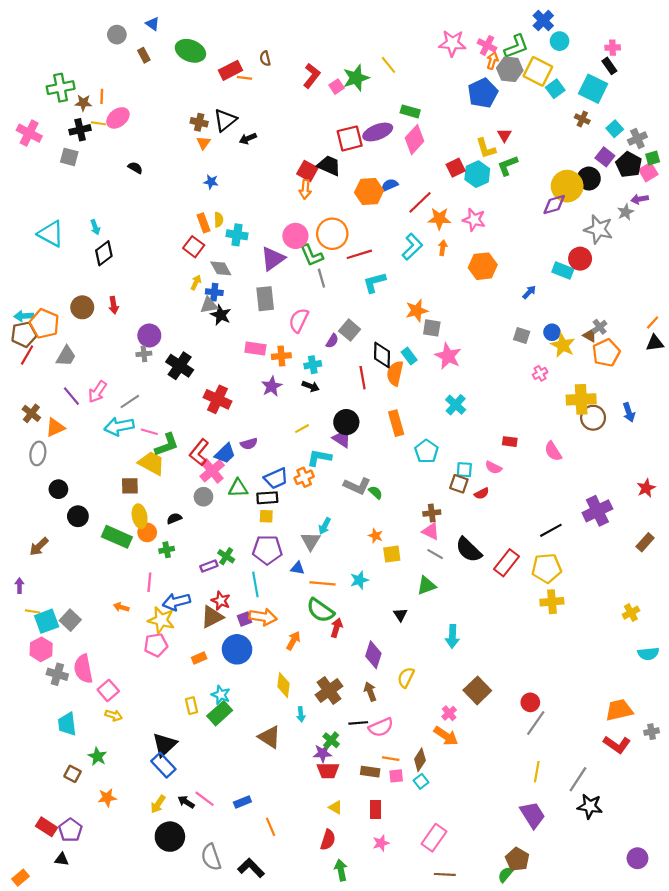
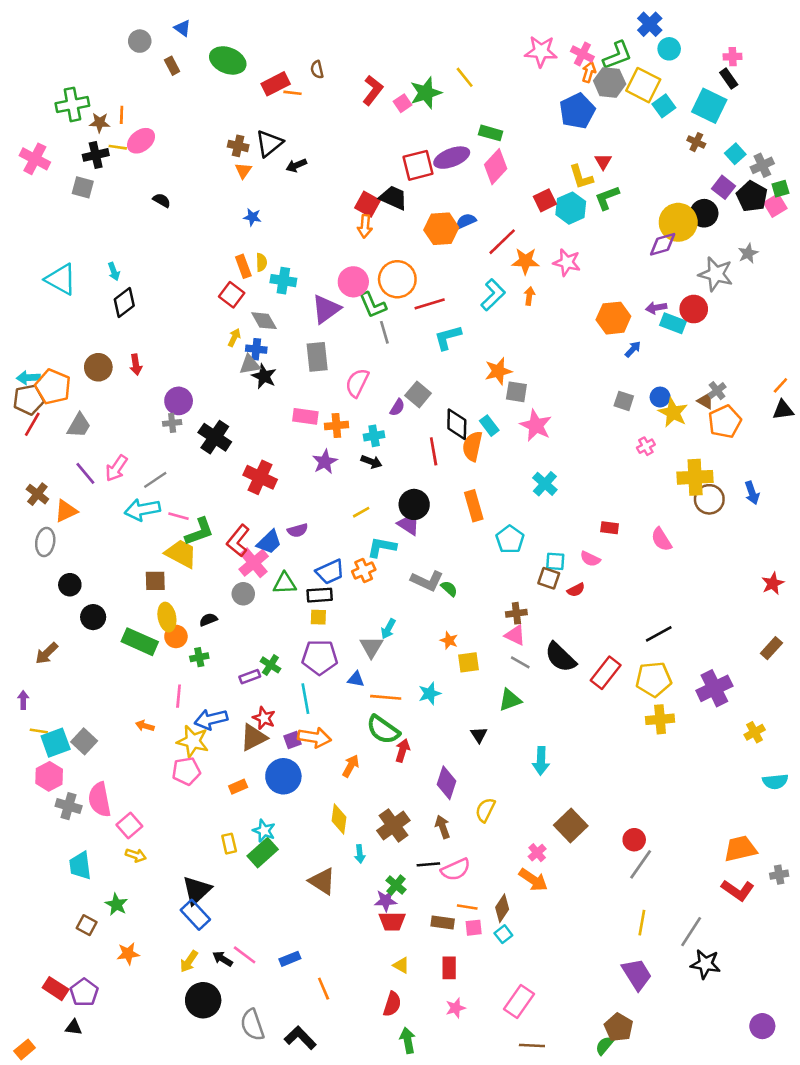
purple arrow: (640, 199) -> (656, 308), moved
orange hexagon: (483, 266) -> (613, 318), moved
purple cross: (597, 511) -> (714, 688), moved

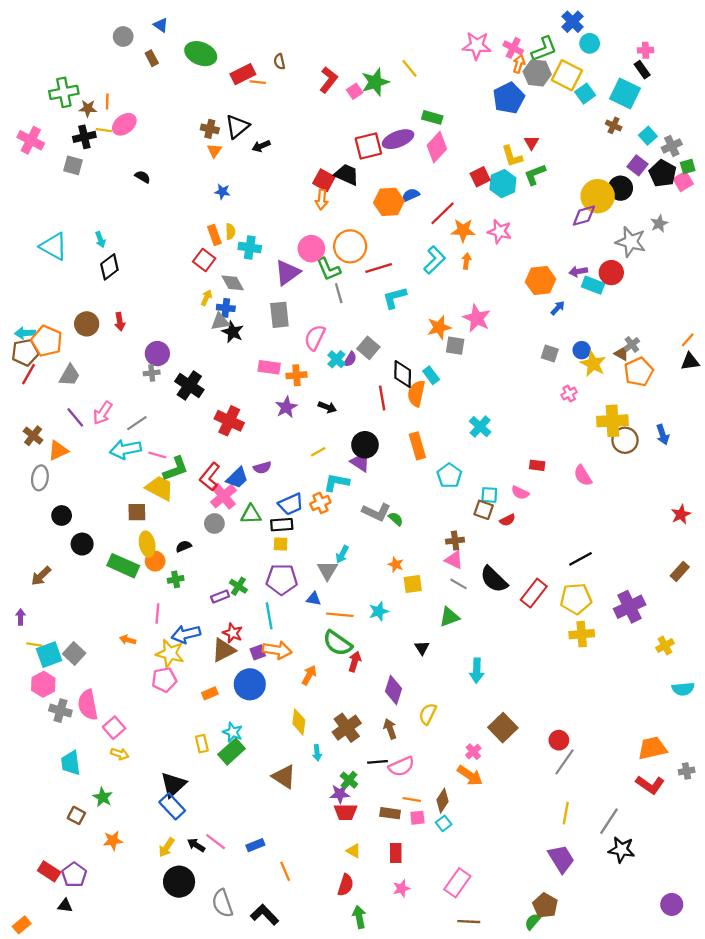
pink star: (536, 426) -> (477, 318), moved
cyan cross: (374, 436) -> (336, 359), moved, turned -36

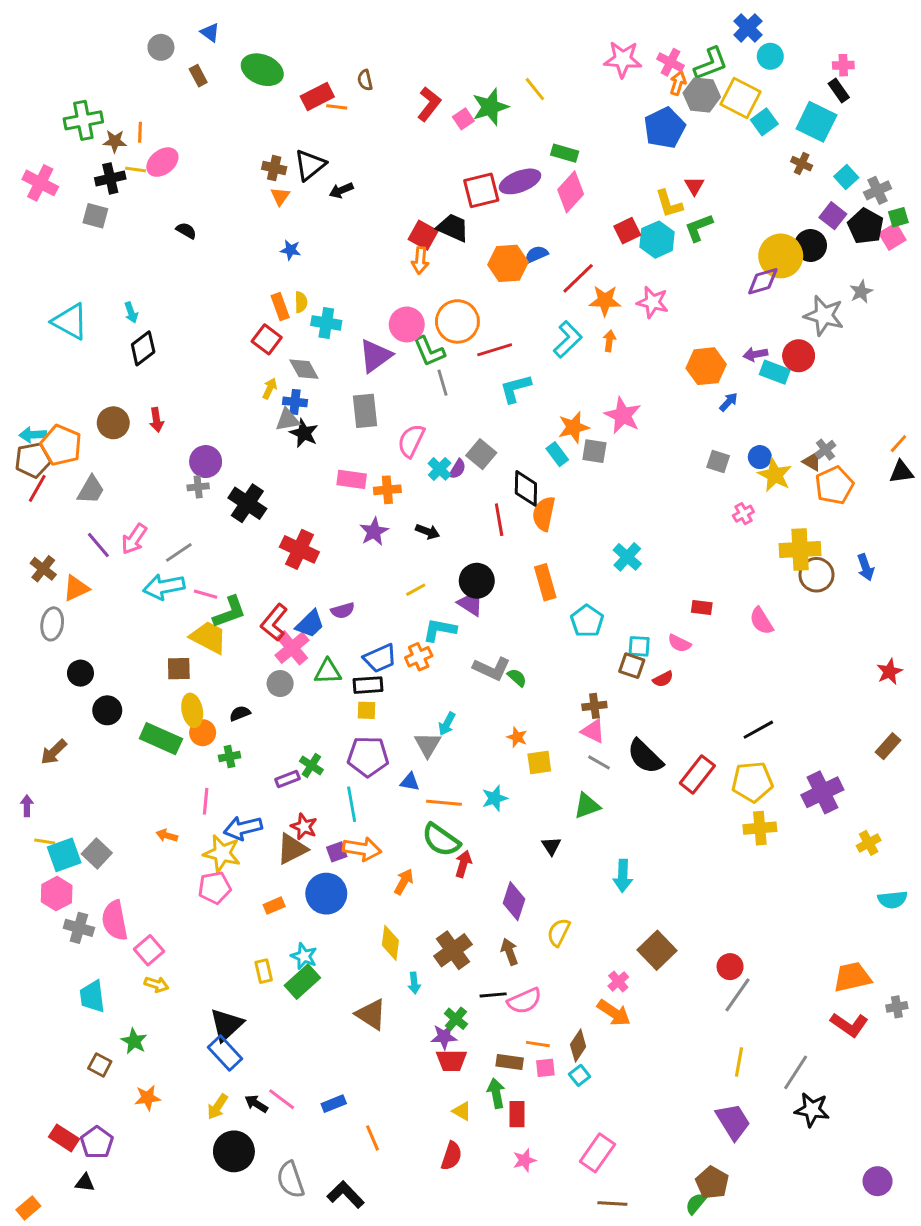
cyan rectangle: (431, 375) -> (557, 454), moved
green arrow: (359, 917) -> (496, 1093), moved

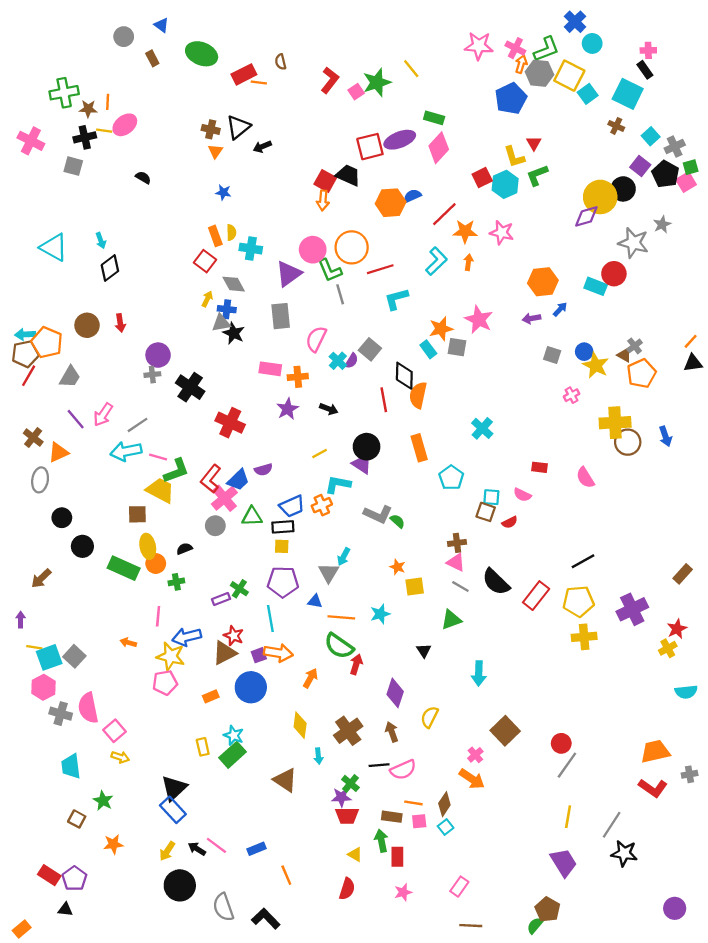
purple arrow: (755, 354) -> (531, 318), moved
red star: (889, 672) -> (677, 629), moved
pink rectangle: (597, 1153) -> (459, 887), size x0.7

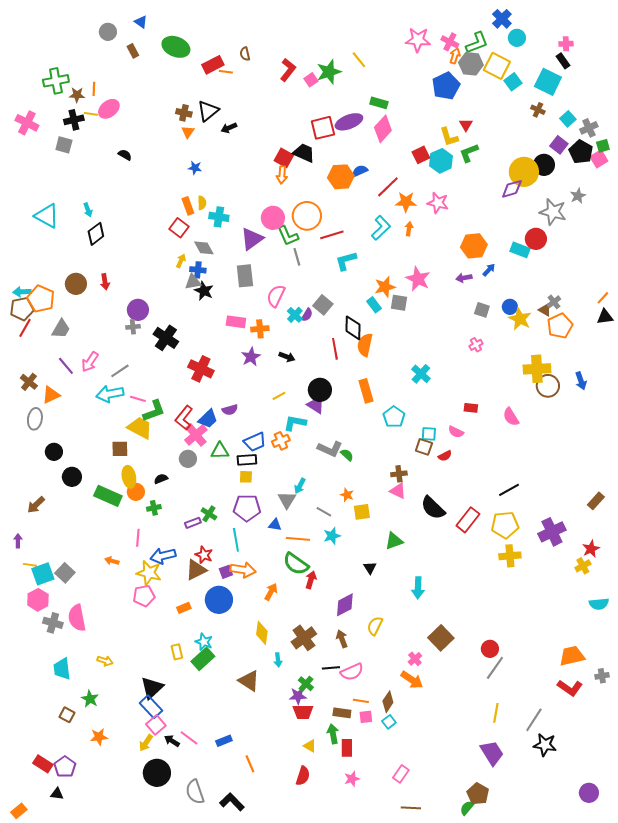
pink cross: (572, 395) -> (476, 345), moved
gray line: (460, 586) -> (324, 512), moved
purple diamond: (395, 693) -> (345, 605), turned 45
pink square: (114, 731) -> (156, 725), moved

